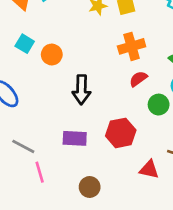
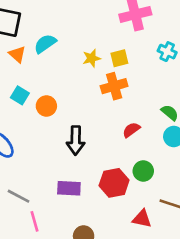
orange cross: (132, 46) -> (114, 86), moved
green circle: (159, 105) -> (143, 171), moved

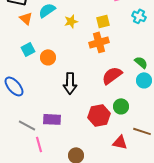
yellow star: (92, 58) -> (71, 21), moved
cyan square: (20, 95) -> (28, 49), turned 32
red semicircle: (131, 130) -> (112, 75), size x1.5
purple rectangle: (69, 188) -> (52, 119), moved

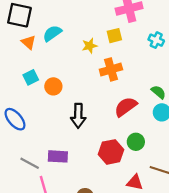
yellow star: (71, 21) -> (90, 46), moved
yellow square: (103, 21) -> (114, 36), moved

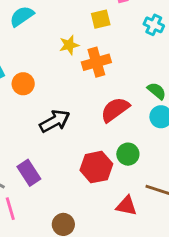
yellow star: (90, 46) -> (69, 45), moved
black arrow: (78, 116) -> (55, 121), turned -120
purple rectangle: (58, 156) -> (29, 173), turned 54

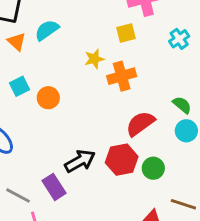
cyan cross: (154, 25) -> (179, 39), turned 30
black arrow: (55, 121) -> (80, 161), moved
red hexagon: (96, 167) -> (122, 160), moved

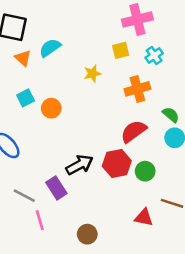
cyan cross: (179, 39) -> (154, 56), moved
orange cross: (122, 76) -> (137, 89), moved

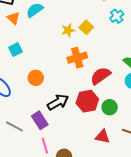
yellow square: (121, 50) -> (86, 27), moved, turned -32
orange cross: (137, 89) -> (77, 58), moved
orange circle: (51, 108) -> (36, 78), moved
red triangle: (144, 217) -> (102, 137), moved
pink line: (40, 220) -> (45, 146), moved

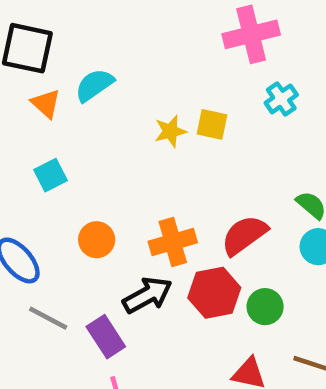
yellow square: (86, 27) -> (212, 124), turned -32
orange cross: (77, 58) -> (173, 242), moved
gray line: (14, 126) -> (48, 318), moved

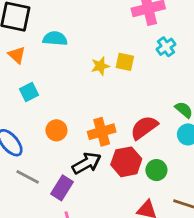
cyan semicircle: (94, 85) -> (55, 39), turned 40
orange triangle: (46, 104) -> (17, 55), moved
purple rectangle: (106, 337) -> (62, 188), turned 65

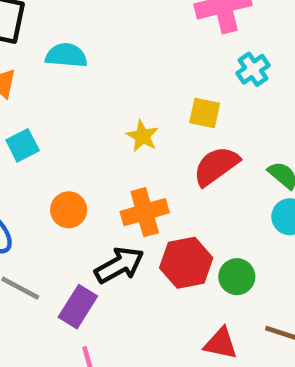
yellow square: (125, 62) -> (205, 113), moved
yellow star: (100, 66) -> (142, 136), moved, turned -30
red semicircle: (144, 128) -> (216, 166), moved

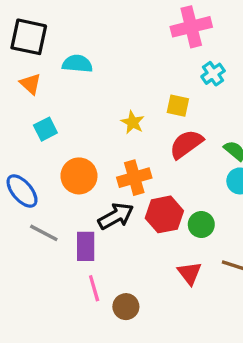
orange circle: (69, 210) -> (79, 176), size x1.4
purple rectangle: (78, 307) -> (86, 246), turned -32
red triangle: (221, 343) -> (190, 273), turned 40

